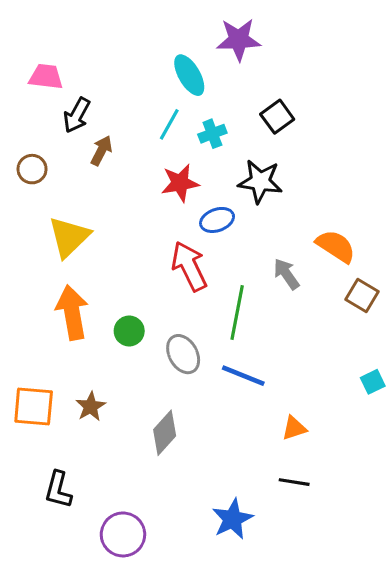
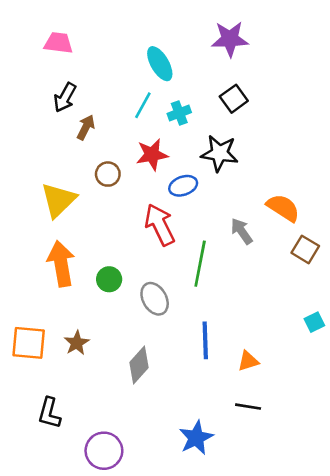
purple star: (239, 40) -> (230, 39), moved
pink trapezoid: (46, 77) -> (58, 43), moved
brown circle: (32, 169) -> (108, 174), moved
blue line: (243, 376) -> (205, 340), moved, turned 66

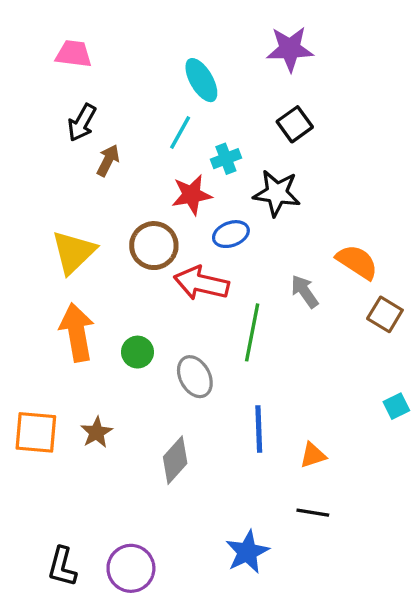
cyan cross: (179, 113) -> (226, 159), moved
brown circle: (108, 174) -> (154, 246), moved, size x1.5
red arrow: (160, 225) -> (201, 283), turned -51
black L-shape: (49, 413) -> (62, 567), moved

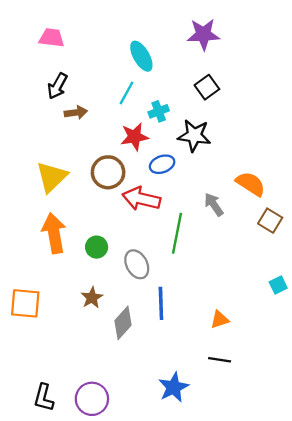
brown arrow: (108, 160) -> (76, 112), turned 55
blue line: (259, 429) -> (161, 303), moved
brown star: (97, 432) -> (92, 298), moved

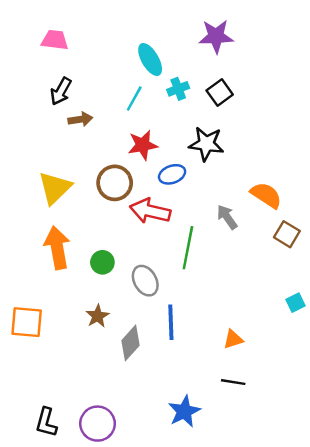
cyan cross: (159, 111) -> (178, 89), moved

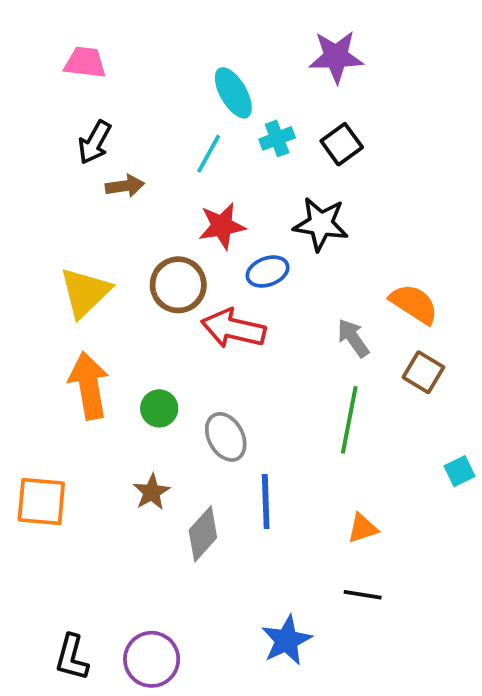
brown square: (287, 234) -> (423, 372), moved
green line: (188, 248) -> (349, 420), moved

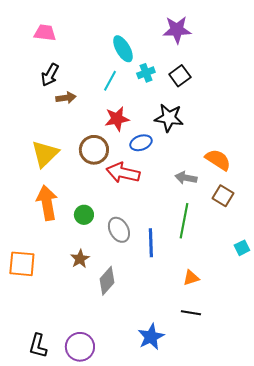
gray arrow: (353, 338) -> (186, 178), turned -45
blue line: (266, 502) -> (151, 243), moved

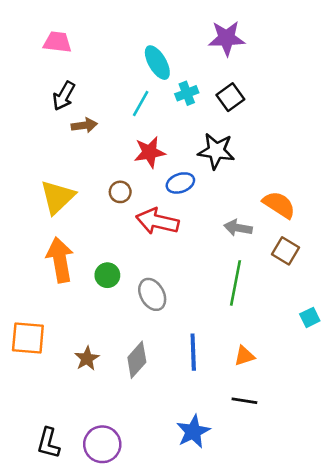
brown circle: (94, 150) -> (120, 192), size x0.6
blue line: (151, 243) -> (193, 352), moved
brown star: (80, 259) -> (87, 358), moved

